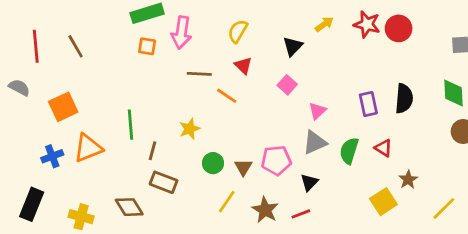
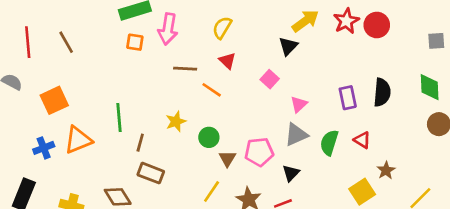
yellow arrow: (324, 24) -> (305, 21), size x1.5
red star: (367, 24) -> (346, 21), turned 30
black triangle: (293, 46) -> (288, 46), moved
green circle: (213, 163) -> (209, 137), moved

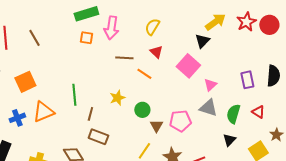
pink square: (270, 79) -> (188, 66), size x1.6
gray triangle: (296, 135) -> (208, 108), turned 42
black triangle: (291, 173) -> (229, 140), moved

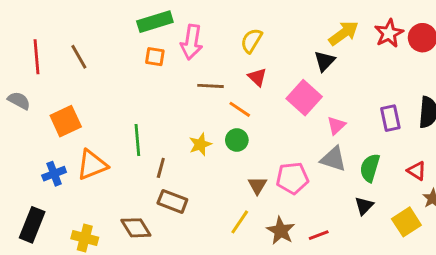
green circle: (142, 110) -> (237, 140), moved
red triangle: (258, 112) -> (417, 171), moved

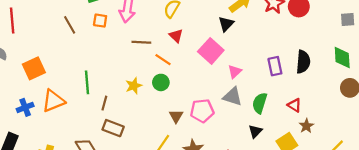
brown line: (79, 57) -> (70, 25), moved

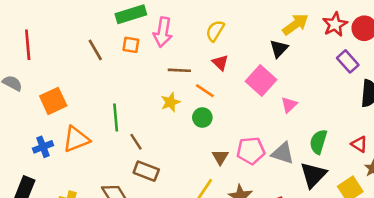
purple rectangle: (275, 66) -> (348, 61), moved, turned -30
yellow star: (134, 86) -> (170, 102), moved
gray triangle: (233, 97) -> (283, 153), moved
brown line: (104, 103) -> (136, 142), turned -48
black triangle: (255, 131) -> (313, 175), size x1.6

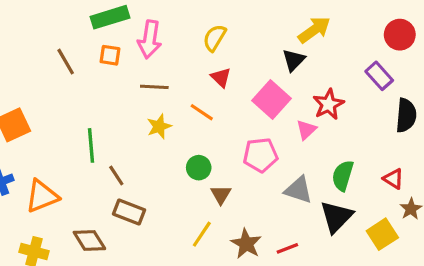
red star: (335, 24) -> (329, 104), moved
brown line: (179, 70) -> (154, 87), moved
green circle: (202, 118) -> (199, 168), moved
orange triangle: (76, 139) -> (42, 196), moved
pink pentagon: (251, 151) -> (260, 155), moved

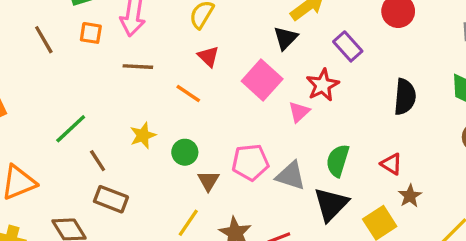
purple rectangle: (379, 76) -> (348, 46), moved
yellow star: (159, 126) -> (143, 135), moved
green line: (91, 145) -> (71, 129), turned 52
pink pentagon: (260, 155) -> (250, 162), moved

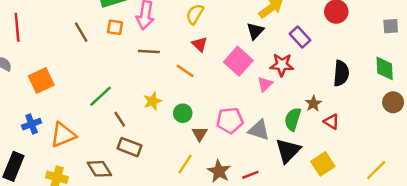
red star: (323, 85) -> (282, 65), turned 30
brown star: (410, 196) -> (313, 104), moved

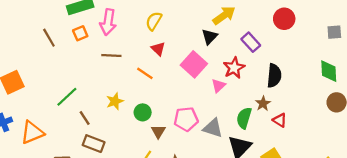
orange square: (115, 27) -> (80, 33), turned -32
red star: (282, 65) -> (234, 68), turned -30
black semicircle: (341, 73) -> (274, 76), moved

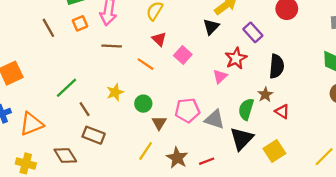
pink square: (194, 64) -> (183, 55), moved, size x0.7

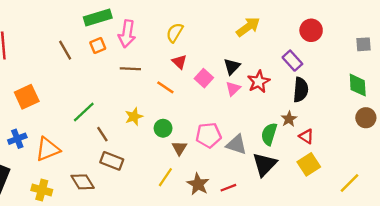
black triangle: (211, 27) -> (232, 66), moved
purple rectangle: (253, 32) -> (292, 61), moved
pink triangle: (220, 76) -> (233, 89), moved
yellow square: (274, 151) -> (309, 164), moved

